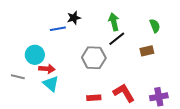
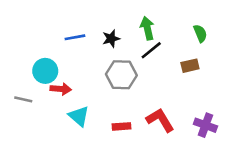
black star: (74, 18) -> (111, 39), moved
cyan triangle: (51, 84) -> (79, 116), moved
purple cross: (159, 97) -> (205, 125), turned 30

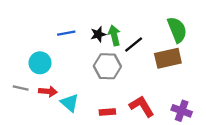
green arrow: (147, 28) -> (114, 35), moved
green semicircle: (200, 33) -> (177, 30), size x1.6
brown rectangle: (190, 66) -> (168, 58), size x1.6
red arrow: (61, 89) -> (48, 91), moved

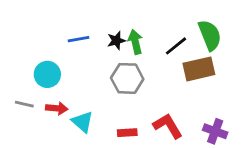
black line: (134, 45) -> (176, 46), moved

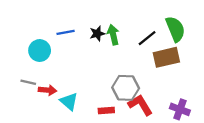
cyan circle: (47, 74) -> (40, 51), moved
gray hexagon: (127, 78) -> (126, 88), moved
gray line: (24, 104) -> (28, 82), moved

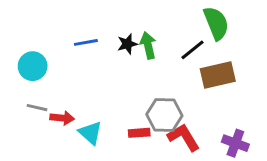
green semicircle: (175, 29) -> (216, 23), moved
cyan circle: (40, 51) -> (33, 66), moved
red rectangle: (106, 110) -> (139, 133), moved

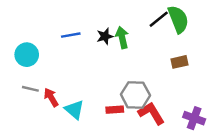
black line: (192, 50) -> (159, 19), moved
brown rectangle: (218, 75) -> (179, 62), size x0.6
red arrow: (62, 118) -> (51, 97), turned -126

